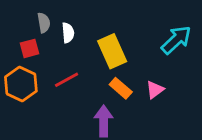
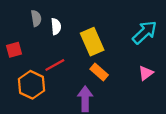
red square: (30, 48) -> (14, 50), moved
orange hexagon: (21, 84) -> (31, 85), moved
pink triangle: (155, 90) -> (146, 73), moved

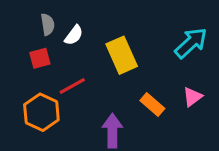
white semicircle: (56, 26) -> (74, 35), turned 42
red square: (14, 50) -> (40, 58), moved
orange rectangle: (99, 72) -> (152, 105), moved

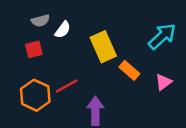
gray semicircle: (48, 24) -> (40, 21), turned 84
red line: (72, 86) -> (67, 86), moved
orange rectangle: (152, 105) -> (129, 70), moved

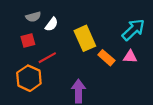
pink triangle: (163, 82) -> (130, 57), moved, turned 40
red line: (67, 86) -> (47, 58), moved

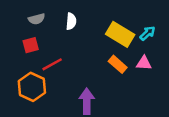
white semicircle: (52, 24) -> (71, 21), moved, turned -32
cyan arrow: (133, 30) -> (148, 33), size x0.6
yellow rectangle: (85, 38) -> (120, 34), moved, turned -35

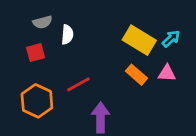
white semicircle: (71, 21) -> (67, 35), moved
red line: (52, 64) -> (78, 84), moved

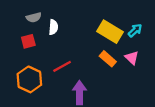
pink triangle: (167, 73) -> (132, 58), turned 40

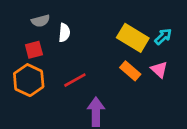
orange hexagon: (29, 79) -> (29, 80), moved

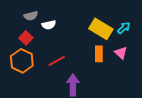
white semicircle: (64, 33) -> (49, 25), turned 72
red square: (34, 50) -> (26, 38), turned -32
orange rectangle: (130, 71) -> (99, 54), turned 49

